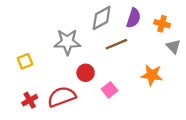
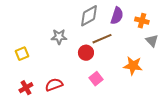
gray star: (67, 42) -> (59, 37), size x0.7
red circle: (86, 73) -> (86, 53), moved
red semicircle: (62, 97) -> (54, 85), size x0.7

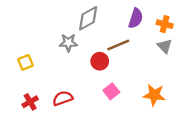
gray diamond: (89, 16) -> (88, 18), moved
gray triangle: (152, 41) -> (165, 46), moved
orange star: (133, 66) -> (154, 95), moved

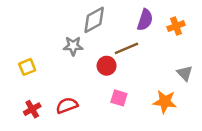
orange cross: (165, 24) -> (176, 26), turned -35
gray triangle: (165, 46) -> (185, 73), moved
pink square: (111, 91) -> (119, 98), turned -35

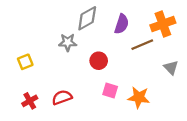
purple semicircle: (145, 20) -> (122, 24), moved
orange cross: (176, 26) -> (163, 24), size x1.5
brown line: (126, 48) -> (142, 45), moved
orange star: (165, 102) -> (139, 97), moved

